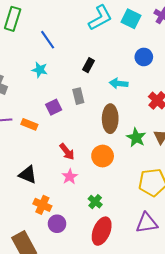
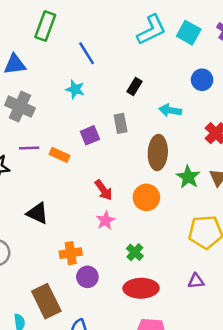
black triangle: (28, 175) -> (37, 213), moved
orange cross: (42, 205) -> (71, 253), turned -36
purple triangle: (147, 223) -> (196, 281), size x0.6
red ellipse: (102, 231) -> (141, 288), turned 64

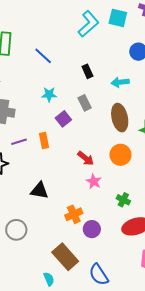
black rectangle: (135, 86) -> (87, 71), turned -40
cyan star: (75, 89) -> (49, 94), moved
orange rectangle: (60, 155) -> (44, 140), turned 70

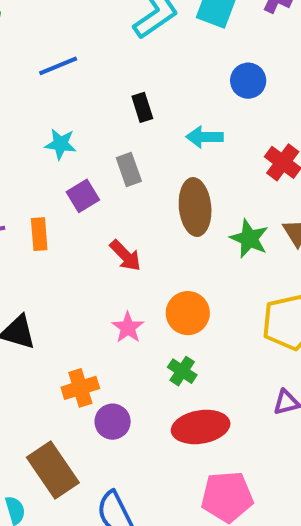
blue line: (43, 56) -> (58, 66), turned -72
orange circle: (120, 155) -> (188, 313), moved
red arrow: (86, 158) -> (125, 255), moved

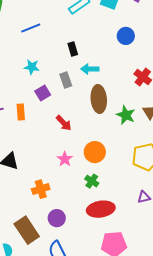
cyan arrow: (205, 137) -> (90, 69), moved
purple circle: (113, 422) -> (57, 218), moved

